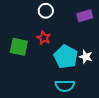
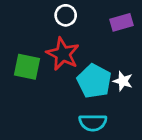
red star: (44, 38) -> (63, 54), size x1.6

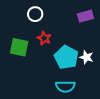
white circle: (66, 15) -> (35, 14), moved
red star: (63, 54) -> (44, 38), size x0.6

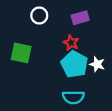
purple rectangle: (85, 16) -> (80, 18), moved
red star: (44, 38) -> (71, 43), moved

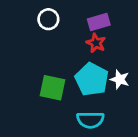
red star: (71, 43) -> (96, 43), moved
green square: (21, 53) -> (53, 88), moved

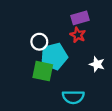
white circle: (48, 19) -> (39, 42), moved
cyan pentagon: (92, 79) -> (54, 56), moved, turned 30

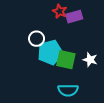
red star: (78, 35) -> (60, 11), moved
green square: (43, 71) -> (66, 60), moved

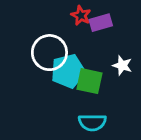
white circle: (37, 39) -> (49, 53), size x1.6
white star: (90, 60) -> (122, 65), moved

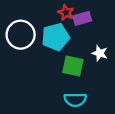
white circle: (49, 53) -> (21, 35), moved
cyan pentagon: (68, 71) -> (55, 37), moved

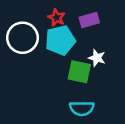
red star: (66, 13) -> (57, 18), moved
white star: (100, 53) -> (97, 58), moved

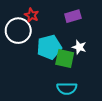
red star: (57, 18) -> (32, 15), moved
cyan pentagon: (60, 40) -> (49, 47), moved

